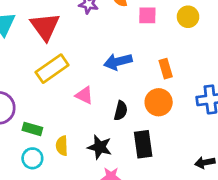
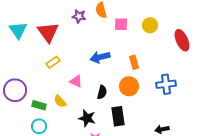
yellow rectangle: (52, 69) -> (53, 62), size x0.6
yellow semicircle: (62, 146) -> (60, 101), moved, turned -40

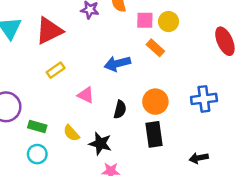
yellow circle: (150, 25) -> (169, 22), moved
red triangle: (48, 32) -> (49, 31), turned 40
orange rectangle: (134, 62) -> (155, 48), moved, turned -32
yellow semicircle: (60, 101) -> (71, 133), moved
black rectangle: (118, 116) -> (154, 134), moved

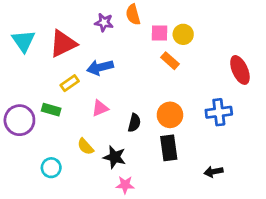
red ellipse: (225, 41) -> (240, 70), moved
blue arrow: (117, 64) -> (100, 67), moved
pink triangle: (86, 95) -> (100, 108), turned -48
green rectangle: (37, 127) -> (51, 110), moved

